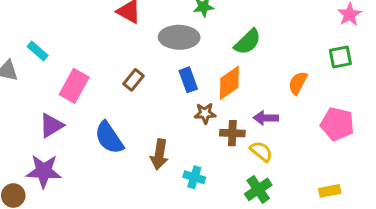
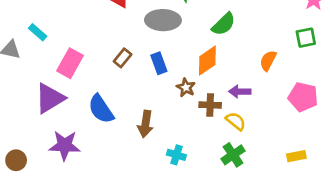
blue rectangle: (188, 80) -> (159, 63), moved
brown star: (205, 113) -> (186, 87), turned 30
purple triangle: (51, 126) -> (50, 98), size x1.4
purple star: (44, 171) -> (65, 145), moved
cyan cross: (194, 177) -> (176, 155), moved

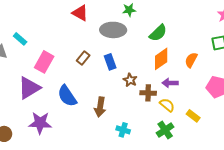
orange diamond: (207, 61) -> (161, 59), moved
yellow rectangle: (296, 156) -> (193, 116), moved, turned 48

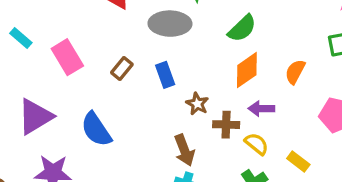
pink rectangle: (44, 62) -> (67, 57), moved, turned -60
brown arrow: (100, 107) -> (184, 150), moved, turned -30

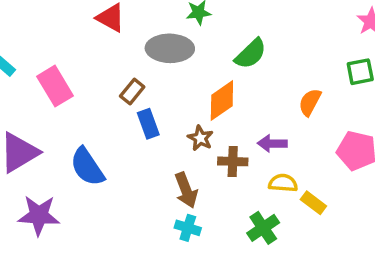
brown rectangle: (122, 68) -> (132, 91), moved
orange diamond: (247, 70) -> (222, 100), moved
blue rectangle: (165, 75) -> (148, 124), moved
yellow semicircle: (257, 144) -> (283, 183), moved, turned -35

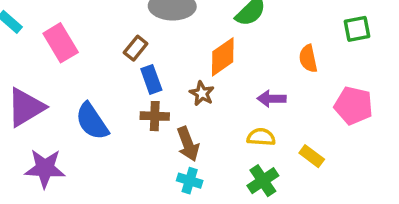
orange semicircle: (310, 102) -> (308, 59), turned -40
brown cross: (233, 161) -> (155, 116), moved
yellow semicircle: (283, 183) -> (261, 137), moved

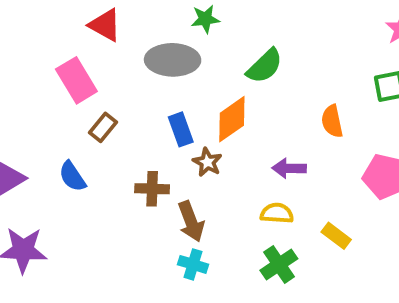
pink rectangle: (61, 43) -> (76, 80), moved
brown rectangle: (136, 48) -> (103, 127), moved
blue rectangle: (151, 79) -> (181, 129), moved
blue semicircle: (92, 121) -> (72, 176), moved, size x0.7

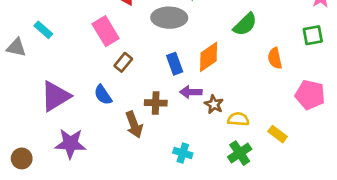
green semicircle: (265, 66) -> (245, 24), moved
brown star: (207, 162) -> (214, 104), moved
purple arrow: (289, 168) -> (191, 92), moved
brown arrow: (191, 221) -> (134, 125), moved

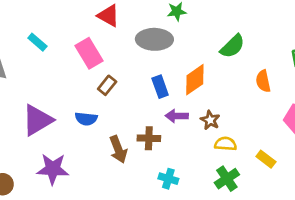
cyan rectangle: (43, 30) -> (37, 42), moved
blue semicircle: (103, 95) -> (86, 119), turned -50
brown cross: (156, 103) -> (149, 138), moved
brown star: (214, 104) -> (210, 120), moved

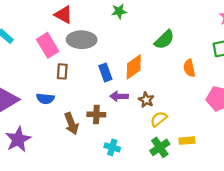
gray ellipse: (154, 39) -> (82, 40), moved
brown rectangle: (107, 85) -> (62, 71), turned -35
yellow semicircle: (225, 144) -> (159, 119), turned -42
yellow rectangle: (266, 159) -> (187, 141), moved, turned -42
purple star: (53, 169) -> (18, 139), turned -30

